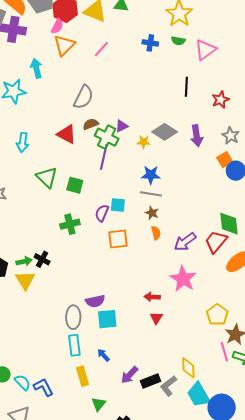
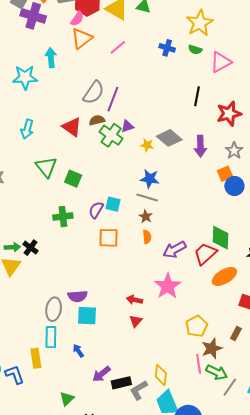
red star: (221, 100) -> (229, 114), size x1.4
purple line: (104, 157) -> (113, 99), moved
yellow rectangle: (82, 376) -> (36, 358), moved

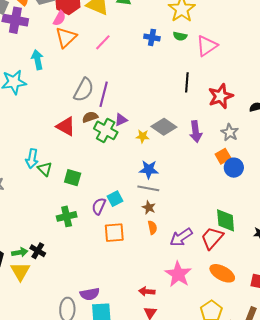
cyan arrow: (27, 129) -> (32, 159), moved
green triangle: (46, 167) -> (45, 169), size x0.7
cyan square: (113, 204) -> (115, 199), turned -35
orange ellipse: (224, 276) -> (222, 273), moved, turned 65

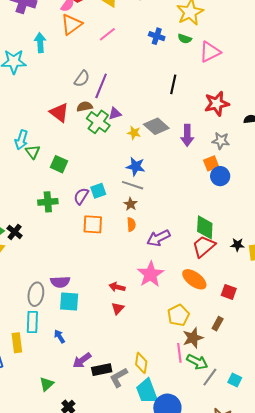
black line: (187, 82) -> (173, 84), moved
gray semicircle: (84, 90) -> (82, 79), size x0.7
gray star: (230, 132) -> (221, 141), turned -30
red trapezoid: (212, 238) -> (204, 246), moved

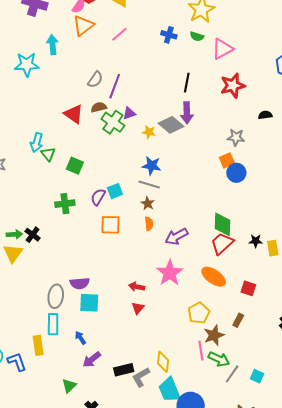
red star: (217, 104) -> (233, 86), moved
purple arrow: (187, 135) -> (187, 113), moved
purple arrow: (82, 360) -> (92, 359), moved

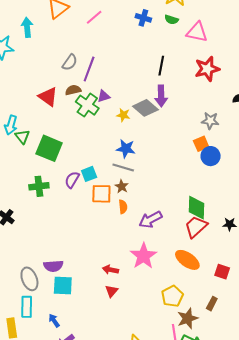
pink triangle: (222, 49) -> (197, 32), turned 40
green square: (75, 166) -> (49, 148), size x1.5
orange square: (111, 225) -> (101, 194), moved
gray ellipse: (56, 296) -> (29, 279), turned -30

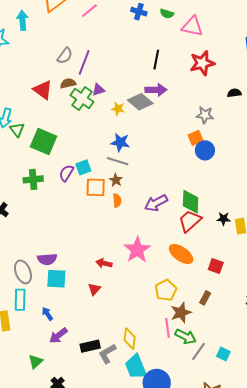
purple arrow: (161, 96) -> (156, 90), turned -90
purple arrow: (150, 220) -> (156, 203), moved
red triangle: (112, 291) -> (94, 289), moved

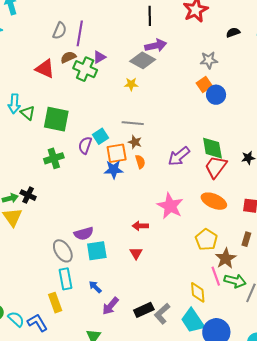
yellow star: (118, 109) -> (131, 84), moved
blue star: (120, 142) -> (114, 169), moved
yellow diamond: (130, 339) -> (198, 292), moved

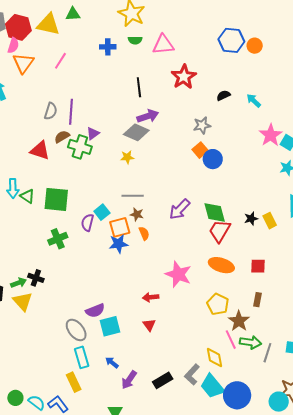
purple arrow: (179, 156) -> (180, 209), moved
gray L-shape: (162, 314) -> (192, 374), moved

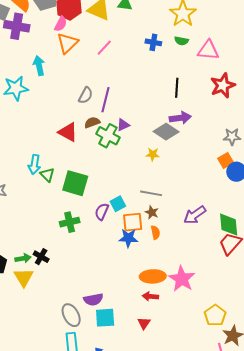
orange ellipse: (221, 265) -> (153, 276), moved, turned -30

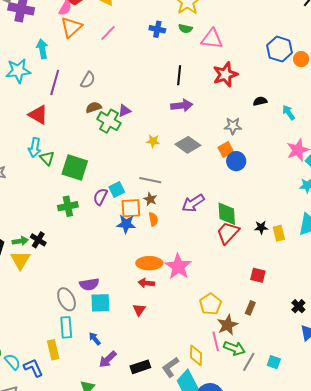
purple line: (106, 100) -> (55, 82), moved
red triangle: (68, 132) -> (38, 115), moved
gray diamond: (166, 132) -> (188, 145), moved

